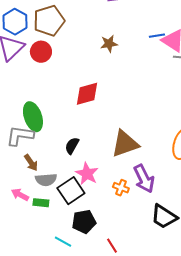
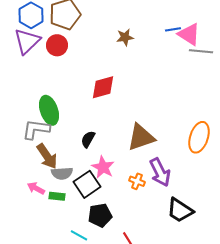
brown arrow: (31, 163) -> (47, 156), size x1.5

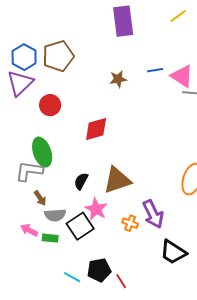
blue line: (173, 29) -> (155, 70), moved
red circle: (57, 45) -> (50, 105), moved
brown triangle: (141, 137) -> (117, 180), moved
brown arrow: (47, 156) -> (40, 198), size x0.6
black pentagon: (100, 215) -> (99, 270), moved

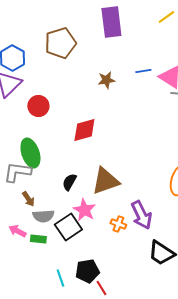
brown pentagon: (58, 56) -> (60, 43), moved
cyan line: (72, 277) -> (60, 278), turned 42
red line: (121, 281) -> (101, 288), moved

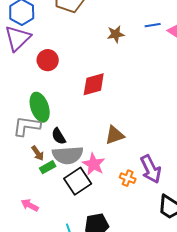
brown triangle: (105, 181) -> (115, 135), size x0.7
black semicircle: (69, 182) -> (59, 136), moved, turned -60
gray semicircle: (43, 216) -> (68, 155), moved, size x1.4
pink arrow: (17, 231) -> (30, 205), moved
green rectangle: (38, 239) -> (48, 167), moved, turned -35

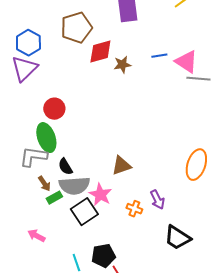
red circle: (48, 60) -> (54, 109), moved
red diamond: (94, 84) -> (100, 52), moved
purple arrow: (151, 169) -> (157, 200), size x0.7

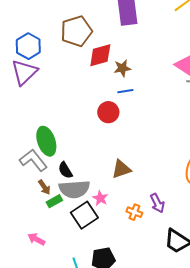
blue line: (159, 56) -> (125, 91), moved
red circle: (54, 109) -> (108, 112), moved
gray L-shape: (33, 157) -> (33, 160), turned 44
pink star: (100, 195) -> (100, 198), size x0.7

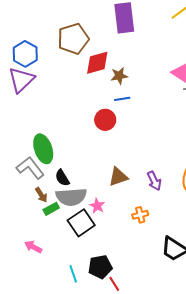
purple arrow: (157, 203) -> (154, 181), moved
orange cross: (134, 212) -> (140, 215), moved, turned -35

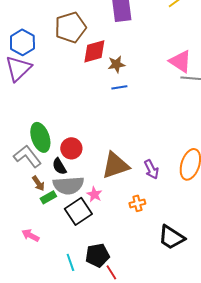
red circle: (105, 120) -> (71, 148), moved
brown triangle: (118, 177) -> (115, 165), size x1.4

